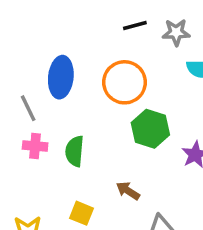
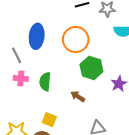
brown arrow: (128, 191) -> (78, 96), moved

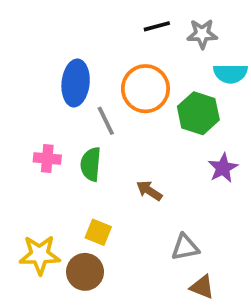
gray line: (17, 55) -> (106, 121), moved
green hexagon: (91, 68) -> (198, 113), moved

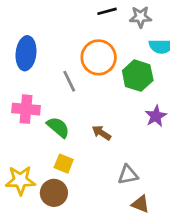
blue ellipse: (76, 83) -> (26, 53), moved
pink cross: (47, 159) -> (26, 109), size x1.4
green semicircle: (91, 164) -> (58, 127), moved, turned 125

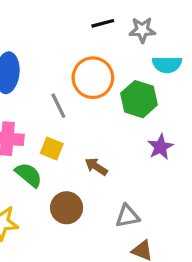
green semicircle: (58, 127) -> (29, 175), moved
yellow square: (64, 164) -> (52, 148), moved
brown circle: (54, 193) -> (67, 208), moved

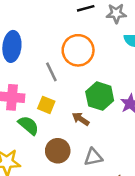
green hexagon: (139, 99) -> (100, 96), moved
gray triangle: (127, 216) -> (93, 157), moved

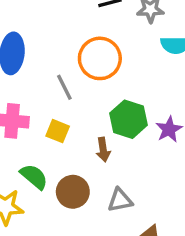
brown arrow: (81, 119) -> (103, 150), turned -132
green semicircle: (28, 125) -> (34, 177), moved

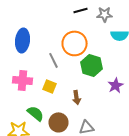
green hexagon: (128, 119) -> (92, 65), moved

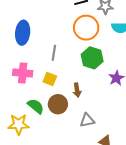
orange circle: (74, 43) -> (86, 28), moved
gray line: (54, 60) -> (54, 53), turned 35
brown circle: (58, 122) -> (58, 104), moved

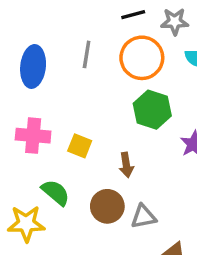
gray line: (54, 53) -> (87, 54), moved
brown circle: (58, 104) -> (107, 206), moved

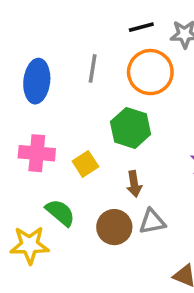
green hexagon: (152, 110) -> (131, 128), moved
yellow square: (80, 146) -> (85, 164), turned 35
gray triangle: (144, 217) -> (152, 222), moved

